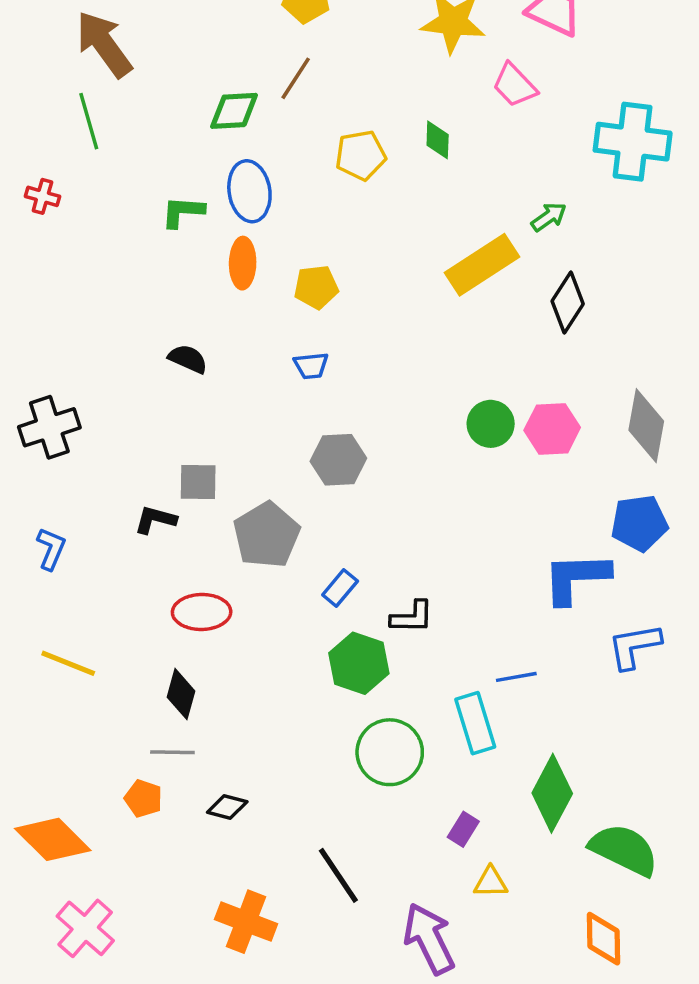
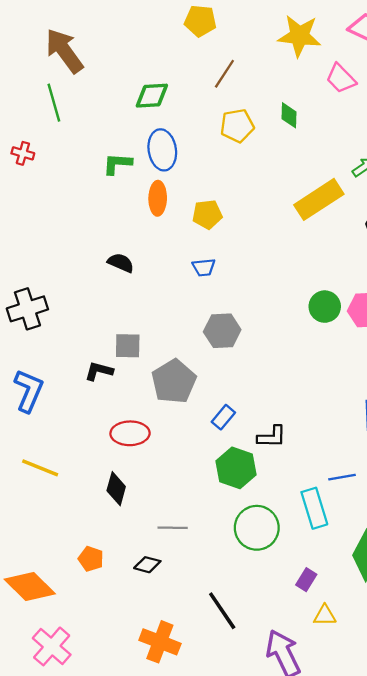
brown line: (296, 78) -> (224, 74), moved
blue L-shape: (51, 549) -> (29, 391), size x1.5
gray line: (172, 752) -> (173, 528), moved

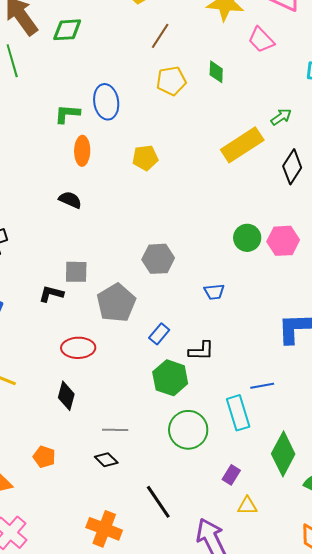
green diamond: (152, 96) -> (67, 30), moved
orange ellipse: (158, 198) -> (82, 151), moved
blue trapezoid: (204, 267) -> (214, 292), moved
black diamond: (147, 565) -> (106, 460), moved, turned 30

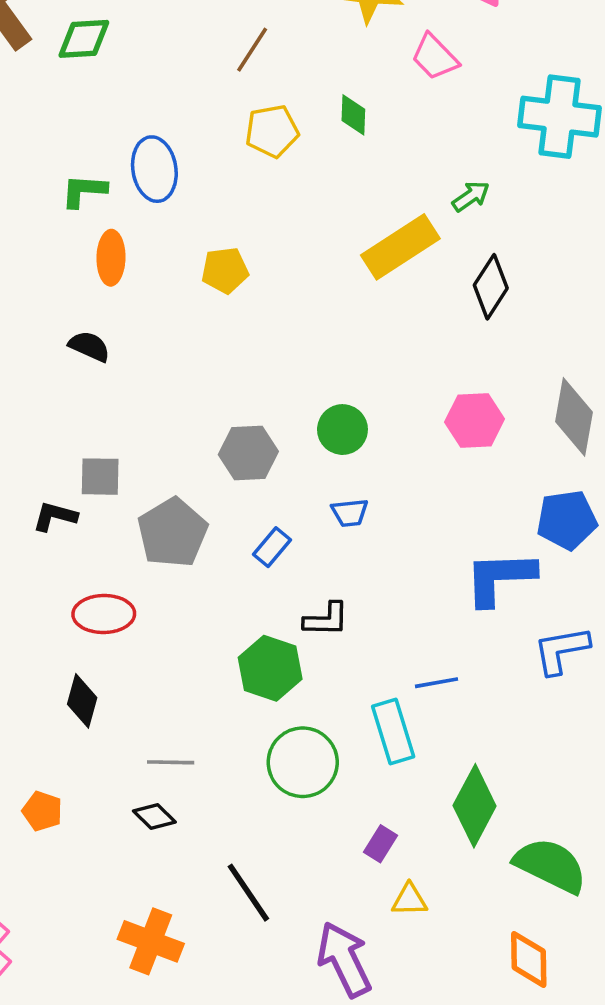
green circle: (247, 238) -> (342, 430), moved
blue rectangle: (159, 334) -> (272, 547), moved

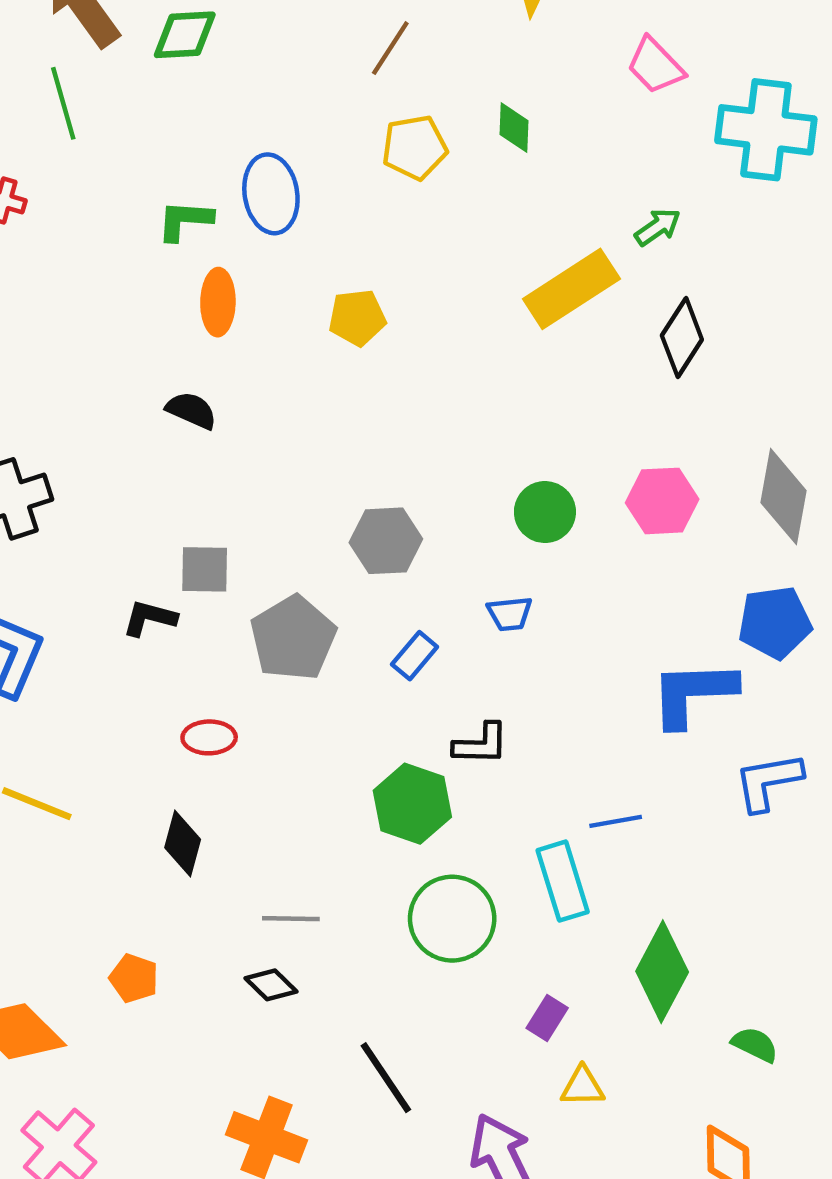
pink trapezoid: (435, 57) -> (655, 66), moved
green circle: (342, 430) -> (545, 512), moved
red ellipse: (104, 614) -> (209, 737), size x0.7
green semicircle: (550, 865) -> (755, 1045), size x0.5

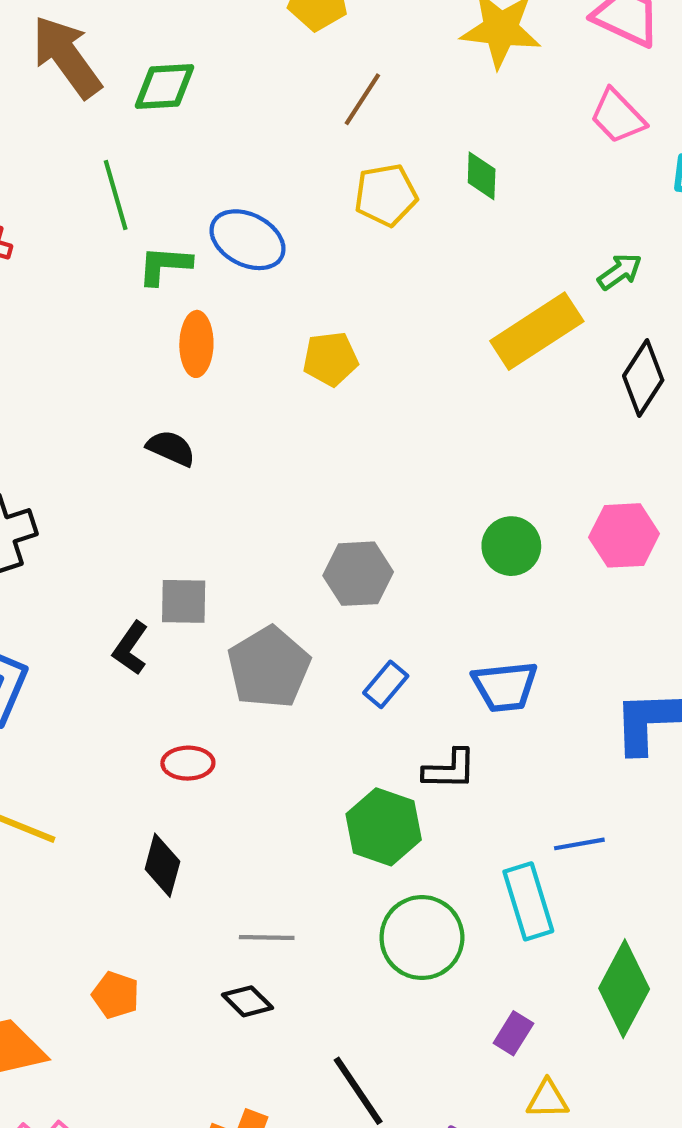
green line: (63, 103) -> (116, 195), moved
blue ellipse: (271, 194) -> (247, 240), turned -54
blue trapezoid: (510, 614) -> (505, 686), moved, size x1.5
black L-shape: (149, 618) -> (130, 648), turned -70

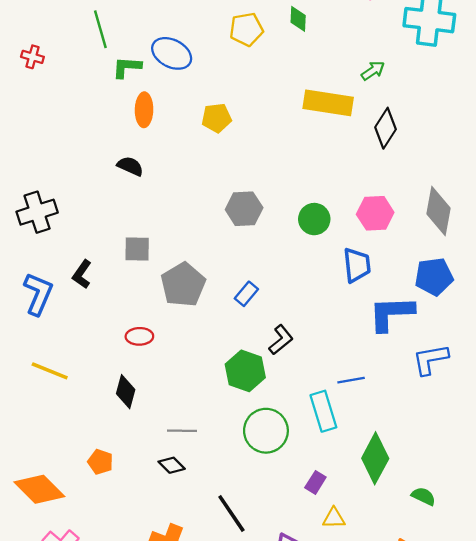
yellow rectangle: (537, 331) -> (328, 103), turned 42
gray hexagon: (358, 574) -> (244, 209), moved
black L-shape: (130, 648) -> (82, 274), moved
blue trapezoid: (505, 686) -> (357, 265), moved, turned -90
black L-shape: (450, 769) -> (281, 340), turned -40

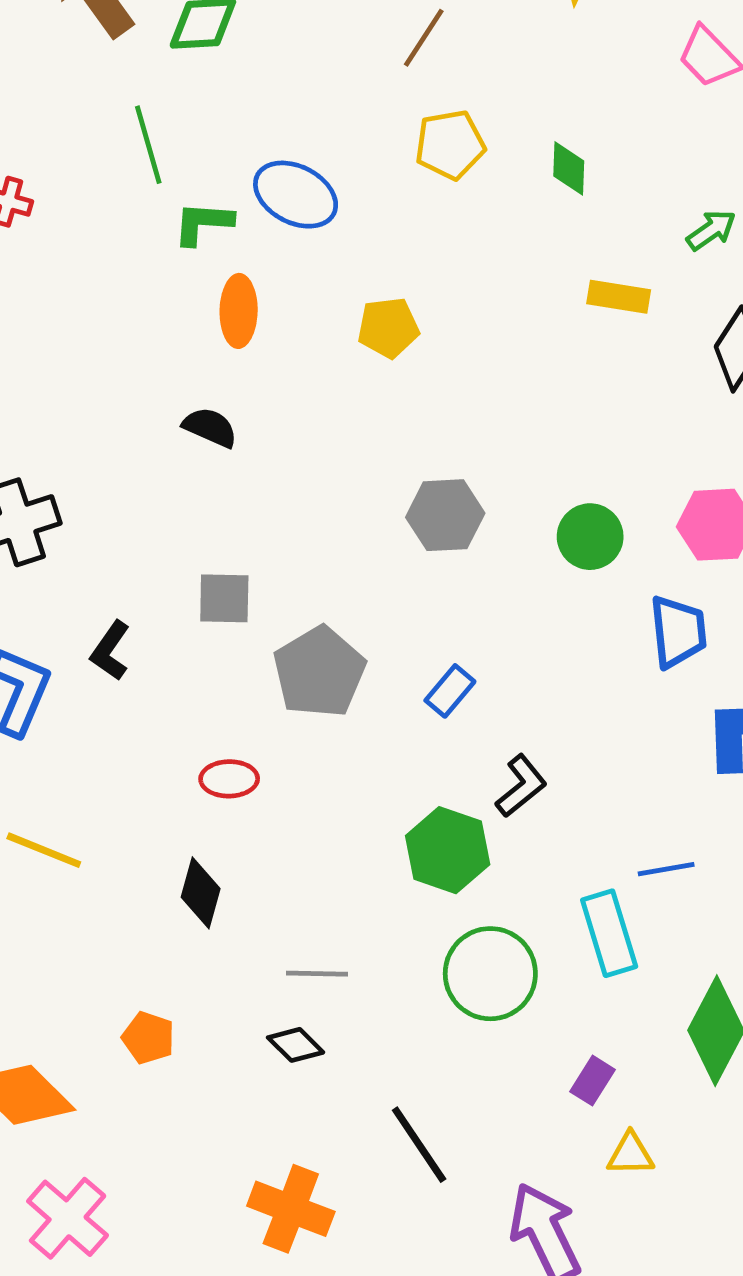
green diamond: (298, 19) -> (569, 168), moved
yellow rectangle: (328, 103) -> (619, 297), size x0.6

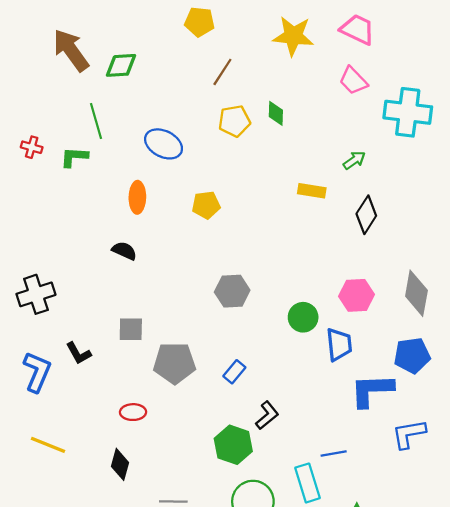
green diamond: (569, 168) -> (276, 113), moved
green L-shape: (203, 223) -> (74, 157), moved
green circle: (590, 537) -> (303, 317), moved
black L-shape: (110, 651) -> (78, 353), turned -64
gray pentagon: (319, 672) -> (174, 363), turned 30

